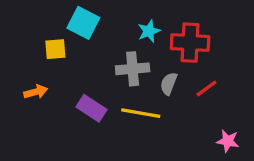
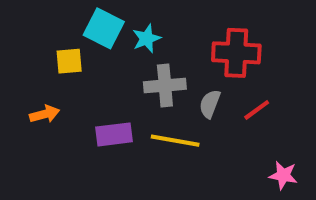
cyan star: (149, 31) -> (147, 39), moved
purple rectangle: (92, 108) -> (114, 134), turned -40

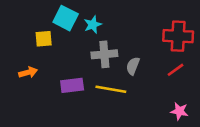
red cross: (236, 53) -> (178, 36), moved
red line: (257, 110) -> (176, 70), moved

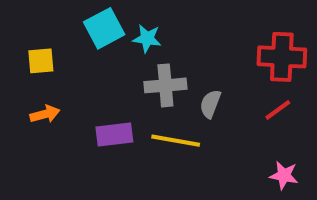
cyan square: (66, 18) -> (104, 28), turned 35
cyan star: (93, 25) -> (147, 39), turned 30
yellow square: (44, 39) -> (41, 61), moved

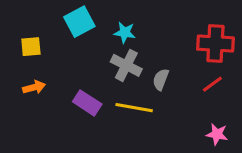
cyan star: (147, 39) -> (125, 33), moved
gray cross: (165, 85) -> (126, 65), turned 32
purple rectangle: (114, 134) -> (87, 103), turned 40

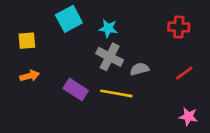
red cross: (215, 43) -> (179, 27), moved, size x0.7
gray semicircle: (161, 79) -> (139, 69), turned 54

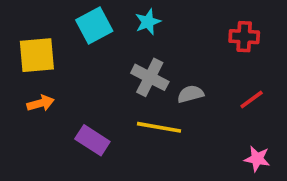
cyan star: (108, 28) -> (148, 22), moved, turned -30
yellow square: (27, 41) -> (37, 55), size x1.5
purple rectangle: (76, 89) -> (92, 140), moved

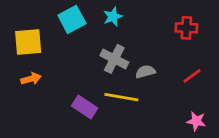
purple rectangle: (92, 140) -> (85, 107), moved

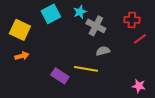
yellow square: (28, 42) -> (20, 30), turned 30
gray cross: (114, 59) -> (96, 26), moved
red line: (192, 76) -> (140, 39), moved

